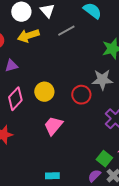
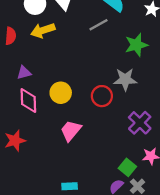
gray line: (66, 31) -> (98, 25), moved
purple triangle: (11, 66) -> (24, 73), moved
pink diamond: (15, 99) -> (28, 101), turned -45

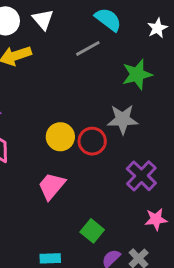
yellow circle: (61, 93) -> (60, 137), moved
green square: (127, 167) -> (92, 231), moved

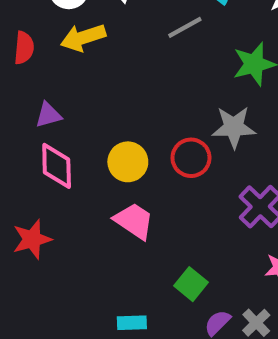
yellow circle: (60, 137) -> (128, 162), moved
pink trapezoid: (52, 186) -> (134, 221), turned 84

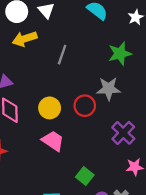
gray line: (185, 27) -> (62, 55), moved, turned -42

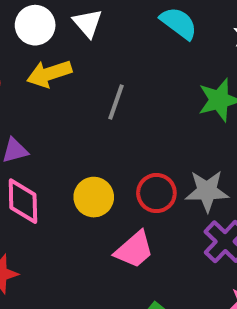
gray star: (109, 89) -> (207, 191), moved
pink trapezoid: (53, 141) -> (134, 250), moved, turned 105

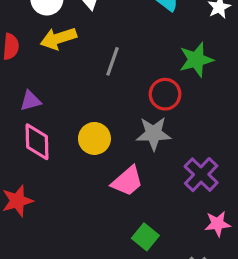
gray star: (207, 191) -> (154, 134), moved
red circle: (156, 193) -> (165, 94), moved

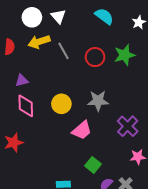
gray line: (113, 61) -> (63, 51), moved, turned -48
red circle: (165, 94) -> (95, 57), moved

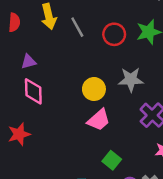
yellow arrow: (39, 42) -> (49, 16), turned -85
gray star: (98, 101) -> (131, 80), moved
yellow circle: (61, 104) -> (94, 89), moved

